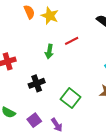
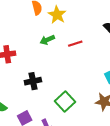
green arrow: (49, 51) -> (47, 40), moved, turned 48

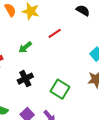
green arrow: (47, 40) -> (25, 47), moved

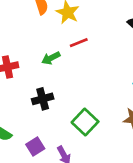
red line: (55, 33) -> (79, 43), moved

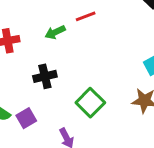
purple square: (35, 146) -> (26, 118), moved

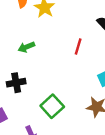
red line: (86, 16) -> (78, 47), moved, turned -56

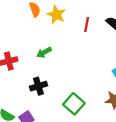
red line: (78, 47) -> (87, 25), moved

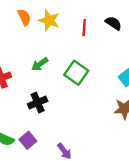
green square: (74, 104) -> (76, 73), moved

